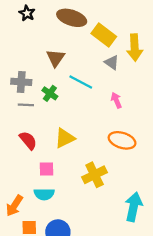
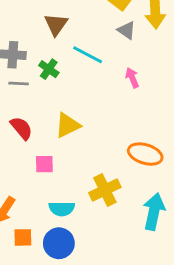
orange ellipse: (122, 140) -> (145, 154), moved
yellow cross: (95, 175) -> (105, 190), moved
cyan semicircle: (44, 194) -> (62, 209), moved

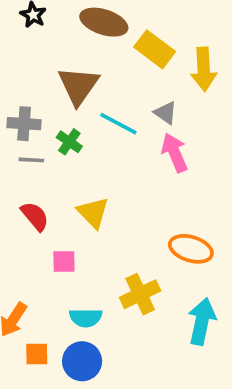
brown triangle: (56, 25) -> (78, 86), size x1.4
gray triangle: (126, 30) -> (165, 113), moved
pink arrow: (132, 78) -> (175, 153), size x1.5
yellow triangle: (67, 125) -> (93, 213), turned -48

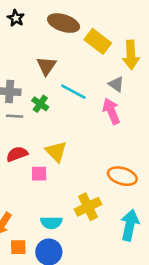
brown triangle: (78, 86) -> (46, 66), size x0.7
gray triangle: (165, 113) -> (116, 84), moved
red semicircle: (35, 216) -> (17, 154), turned -70
pink square: (64, 262) -> (39, 174), moved

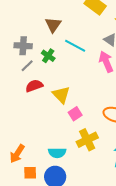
gray line: (15, 116) -> (27, 66), turned -48
red semicircle: (17, 154) -> (34, 86), moved
pink square: (39, 174) -> (75, 114), moved, turned -32

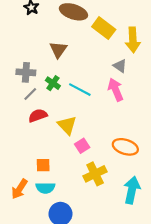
cyan line: (75, 46) -> (80, 90), moved
cyan semicircle: (57, 153) -> (45, 188), moved
orange square: (30, 173) -> (43, 165), moved

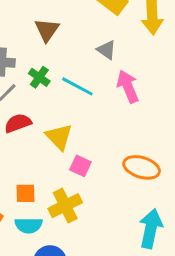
gray triangle: (120, 66) -> (106, 50), moved
pink square: (82, 146) -> (80, 166), turned -32
yellow cross: (95, 174) -> (65, 206), moved

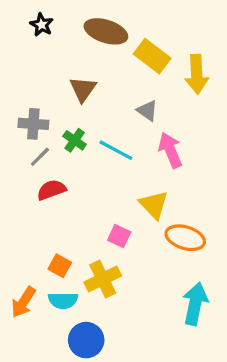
yellow triangle: (59, 137) -> (154, 205), moved
orange square: (26, 193) -> (60, 266), turned 30

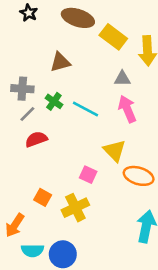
brown triangle: (83, 89) -> (60, 62), turned 40
gray triangle: (147, 111) -> (122, 79), moved, turned -36
cyan semicircle: (63, 300) -> (32, 251), moved

